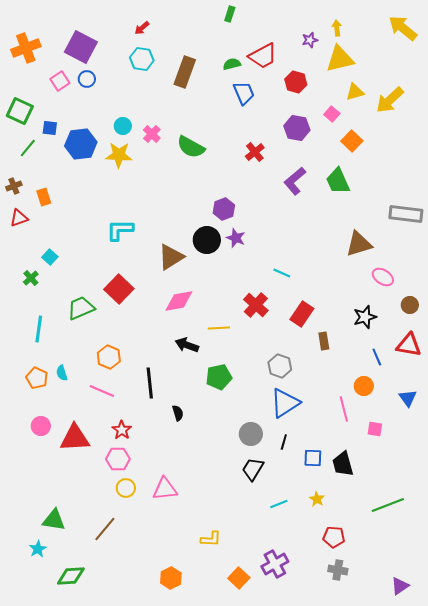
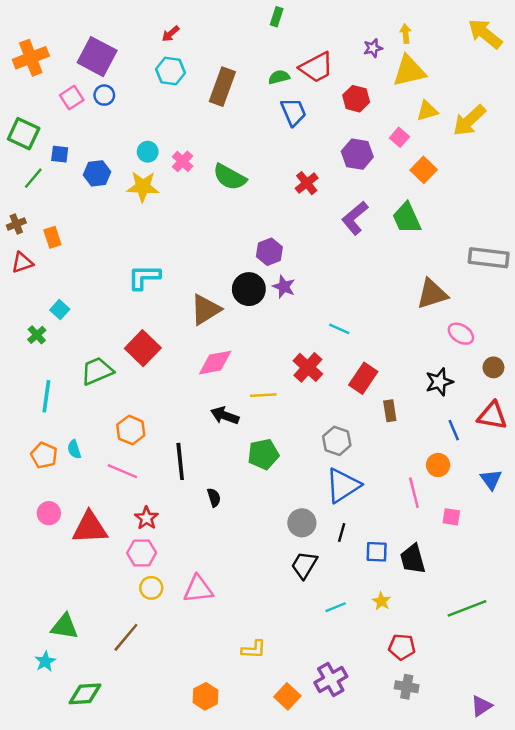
blue hexagon: (81, 144) -> (97, 173), size x0.7

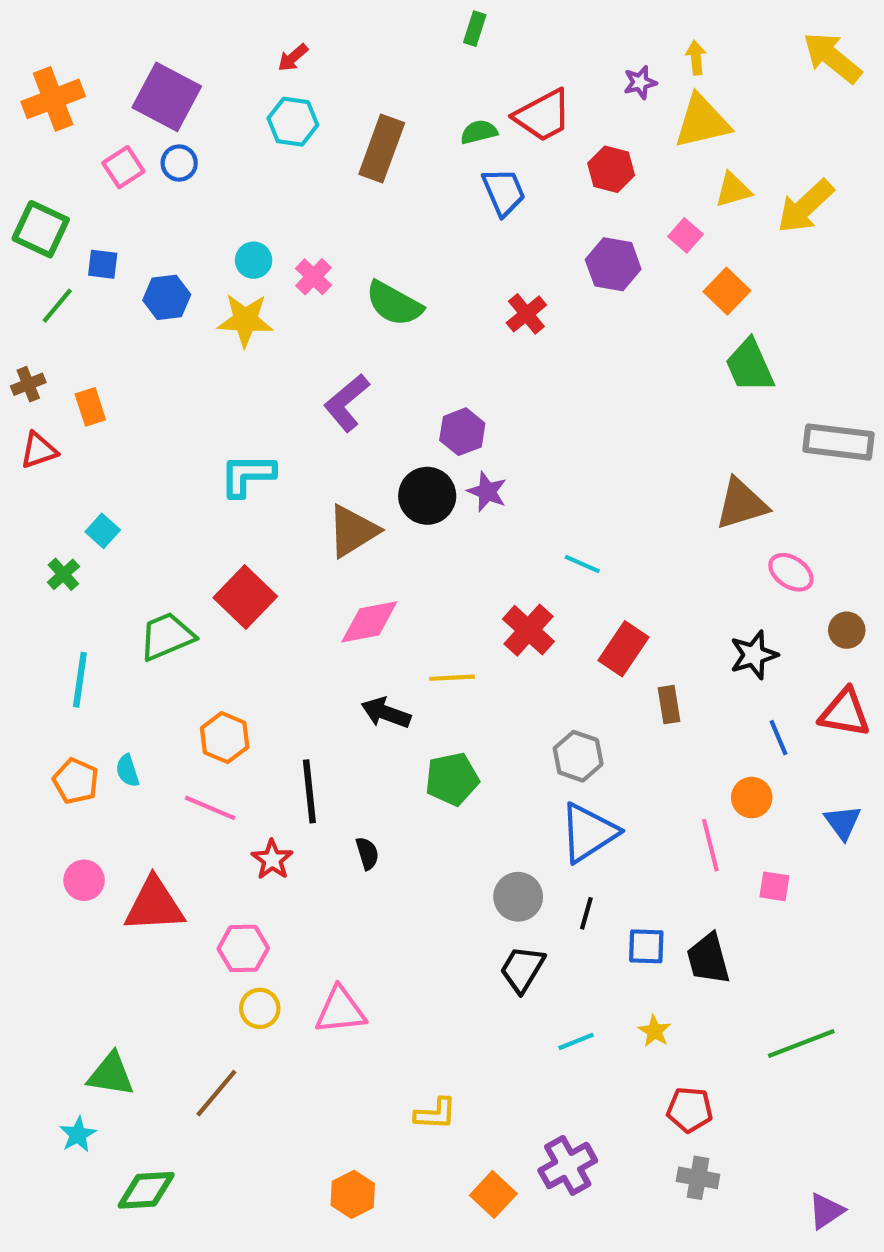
purple L-shape: (355, 218) -> (347, 403), moved
green trapezoid: (407, 218) -> (750, 366), moved
red star: (146, 518) -> (272, 860), moved

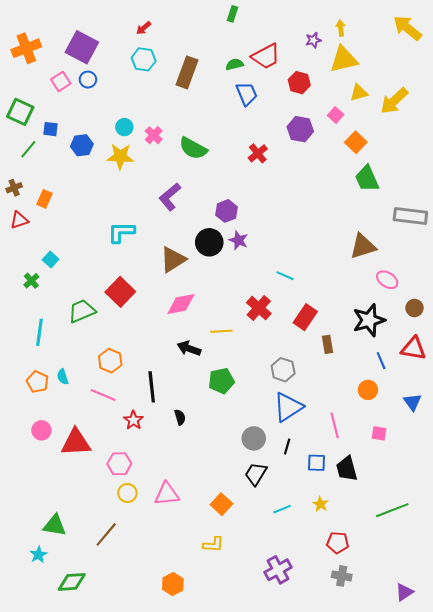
orange rectangle: (90, 407) -> (44, 199), turned 42
black star: (754, 655) -> (369, 320), size x1.4
pink line: (710, 845) -> (335, 425), moved
orange square: (493, 1194) -> (221, 504), moved

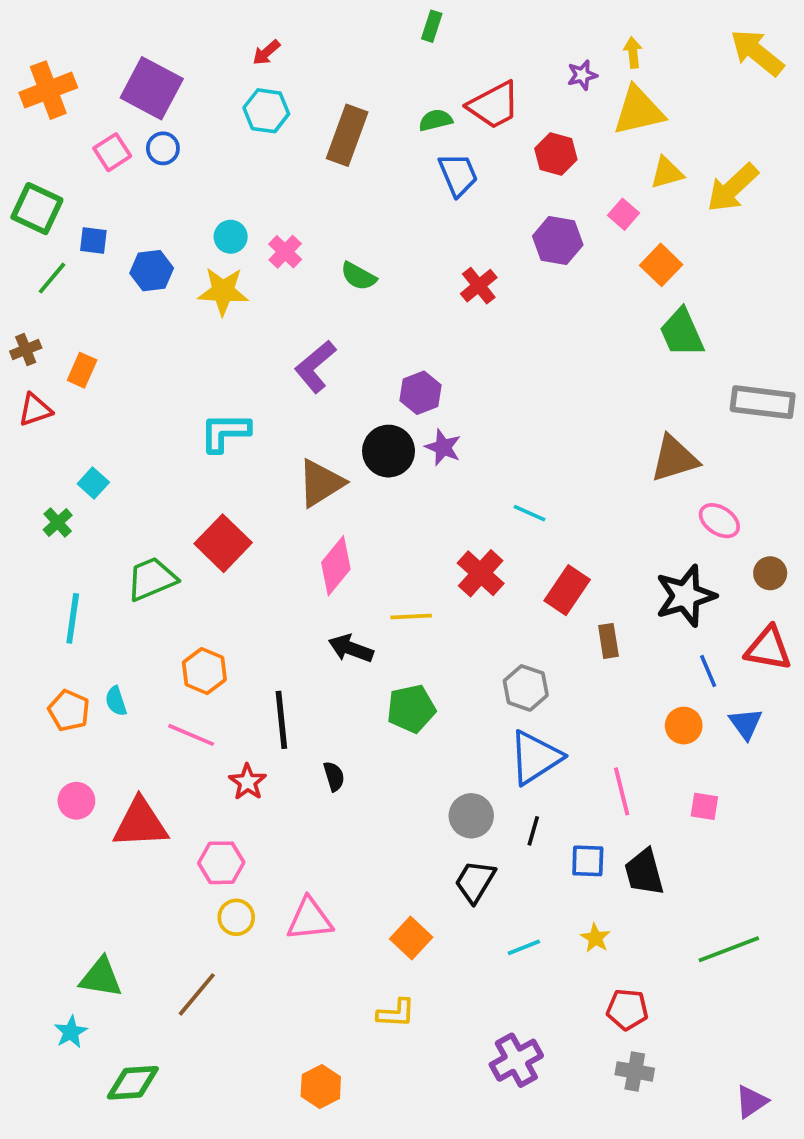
green semicircle: (193, 148) -> (358, 276), size x0.7
pink diamond: (181, 304) -> (336, 566), turned -40
blue triangle: (412, 402) -> (746, 724), moved

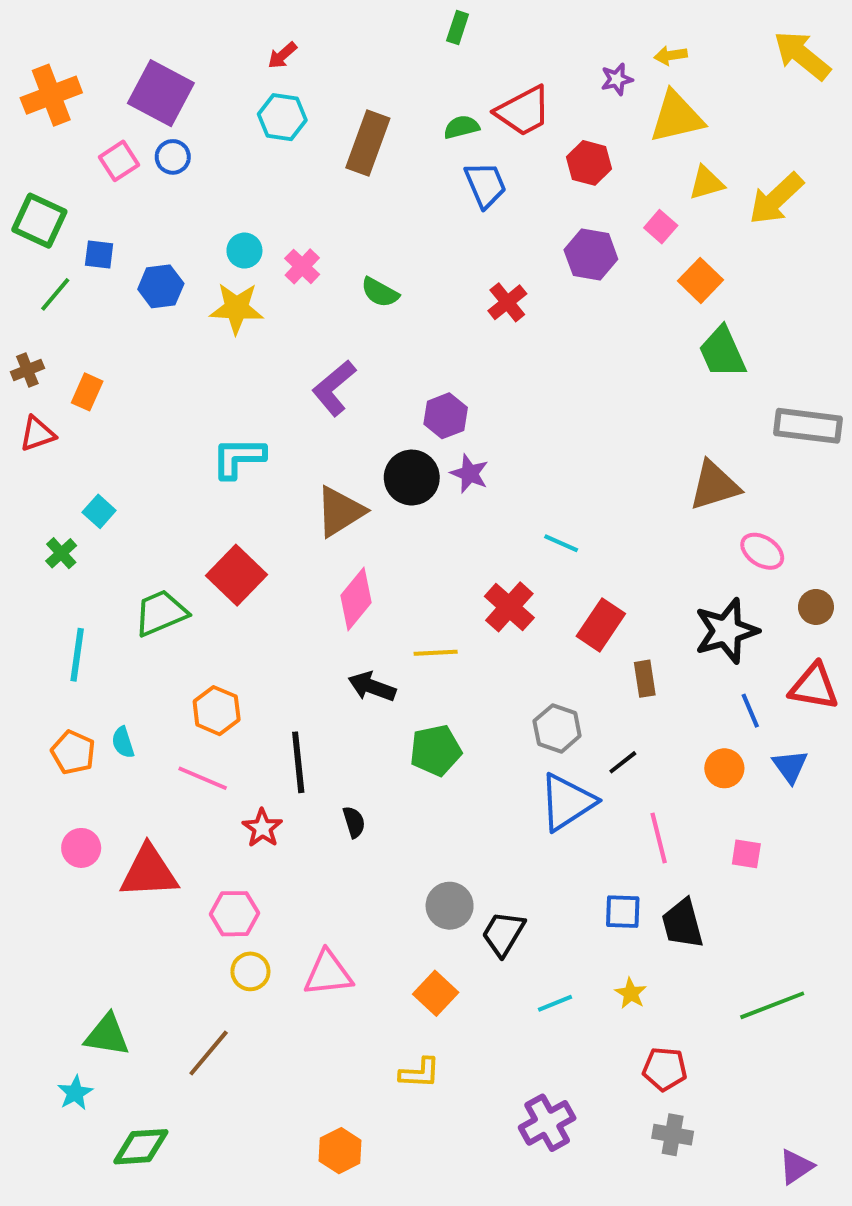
yellow arrow: (633, 52) -> (671, 55), turned -92
gray circle: (471, 816) -> (450, 906), moved
black line: (533, 831) -> (623, 762), moved, turned 36

